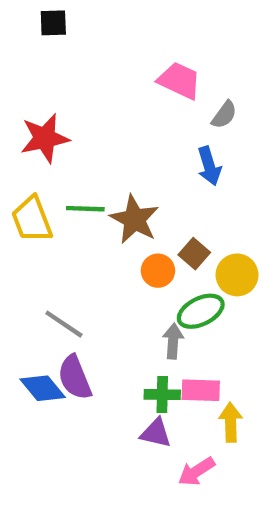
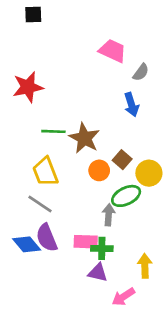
yellow trapezoid: (32, 219) -> (45, 172), moved
pink rectangle: (201, 390) -> (86, 242), moved

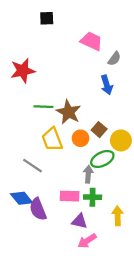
black square: (33, 14) -> (47, 18), moved
yellow trapezoid: (45, 172) -> (52, 139), moved
purple semicircle: (47, 238) -> (38, 209), moved
green cross: (102, 248) -> (93, 197), moved
pink arrow: (123, 297) -> (87, 241), moved

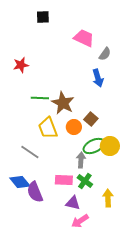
red star: (23, 71) -> (21, 65), size x0.7
yellow circle: (121, 140) -> (110, 146), moved
green cross: (93, 197) -> (85, 181), turned 35

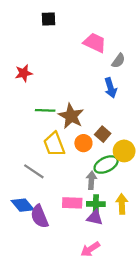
yellow circle: (110, 146) -> (124, 151), moved
green cross: (85, 181) -> (96, 204), turned -35
yellow arrow: (108, 198) -> (122, 204), moved
purple triangle: (73, 203) -> (95, 218), moved

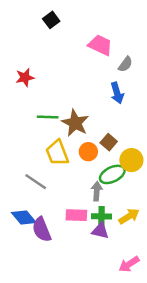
black square: (49, 19) -> (51, 20), turned -35
yellow arrow: (122, 204) -> (129, 216), turned 60
pink arrow: (90, 249) -> (129, 264), moved

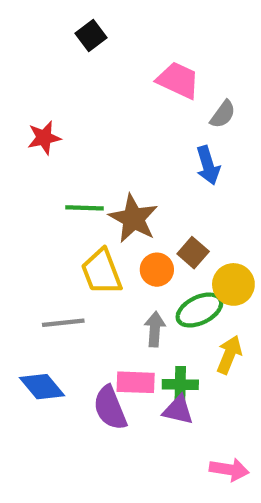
gray line: (36, 182) -> (63, 323), turned -40
gray arrow: (97, 191) -> (155, 329), moved
yellow arrow: (129, 216) -> (229, 355), moved, turned -36
purple semicircle: (42, 229) -> (110, 408), moved
pink arrow: (129, 264) -> (229, 470), turned -138

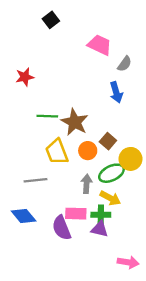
yellow arrow: (229, 355) -> (110, 198), moved, turned 96

